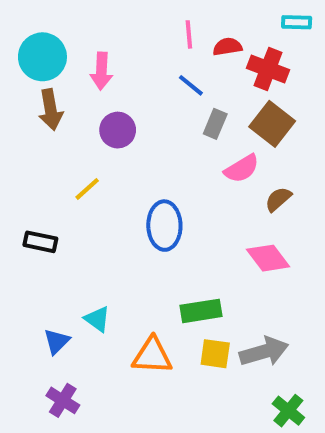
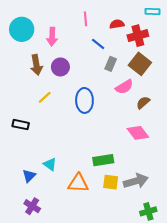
pink line: (189, 34) -> (86, 19), moved
red cross: (268, 69) -> (138, 36), turned -36
brown arrow: (51, 110) -> (36, 65), moved
blue ellipse: (164, 226) -> (84, 100), moved
green cross: (288, 411) -> (148, 211), turned 35

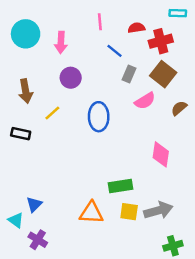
brown arrow: (36, 65) -> (26, 91), moved
brown semicircle: (143, 103) -> (179, 108), moved
black rectangle: (21, 125) -> (21, 134), moved
pink diamond: (138, 133) -> (161, 154), turned 45
cyan triangle: (50, 164) -> (16, 220), moved

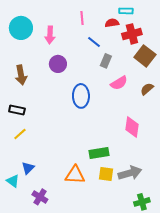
cyan rectangle: (178, 13) -> (126, 11), moved
brown square: (163, 74) -> (145, 56), moved
yellow line: (52, 113) -> (20, 134), moved
purple cross: (38, 240) -> (40, 197), moved

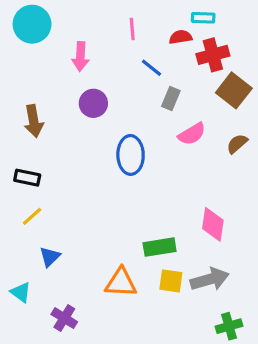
cyan circle: (21, 28) -> (32, 24), moved
pink diamond: (132, 127) -> (213, 224), moved
blue triangle: (28, 168) -> (50, 257), moved

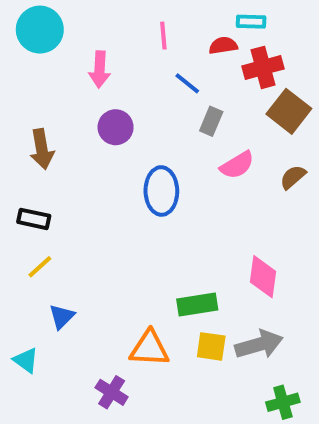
purple cross: (64, 318) -> (112, 392), moved

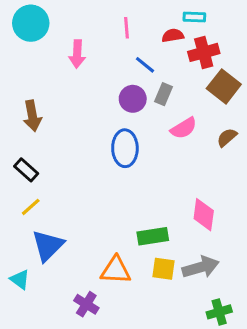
purple circle: (116, 127) -> (133, 99), moved
black rectangle: (34, 219) -> (26, 170), turned 30
blue triangle: (62, 317) -> (48, 246), size x1.6

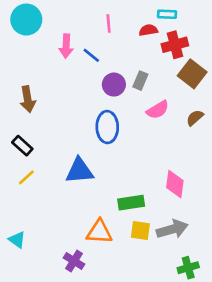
blue line: (145, 65) -> (91, 55), moved
blue triangle: (48, 246) -> (79, 171), moved, turned 40

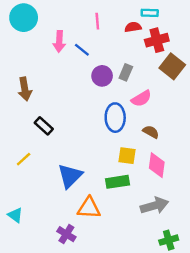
brown semicircle: (195, 118) -> (151, 132), moved, turned 70
blue ellipse: (107, 127) -> (115, 118), moved
black rectangle: (22, 146) -> (44, 126), moved
blue triangle: (79, 171) -> (70, 176), moved, turned -40
yellow square: (140, 231) -> (127, 156), moved

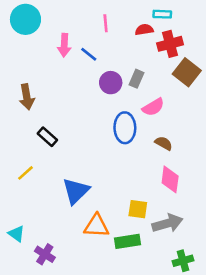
yellow square: (127, 156) -> (138, 209), moved
green rectangle: (118, 182) -> (127, 241), moved
purple cross: (66, 234) -> (45, 254), moved

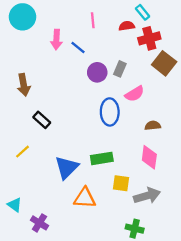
cyan rectangle: (162, 14) -> (143, 12), turned 49
brown semicircle: (164, 143) -> (153, 126), moved, turned -35
green rectangle: (127, 241) -> (102, 158), moved
green cross: (183, 261) -> (135, 229), moved, turned 30

